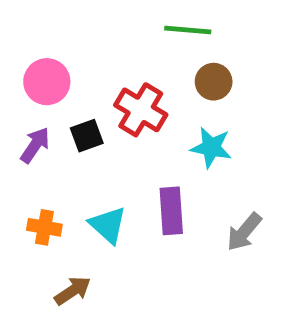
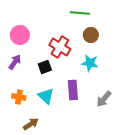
black square: (87, 136) -> (45, 67), moved

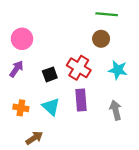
green line: (80, 13) -> (107, 14), moved
red cross: (60, 47) -> (79, 68), moved
cyan star: (90, 63) -> (118, 70), moved
gray arrow: (104, 99) -> (116, 110), turned 126

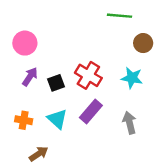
brown circle: (101, 39) -> (143, 43), moved
purple arrow: (16, 69) -> (30, 77), moved
purple rectangle: (81, 100) -> (91, 112), turned 45

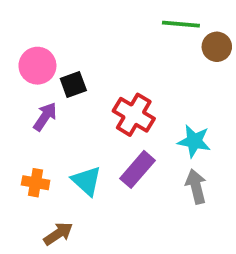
brown circle: (143, 43) -> (217, 47), moved
cyan star: (132, 78) -> (194, 141), moved
black square: (56, 83) -> (73, 85), moved

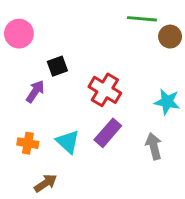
pink circle: (37, 66) -> (19, 34), moved
cyan star: (194, 141) -> (167, 102), moved

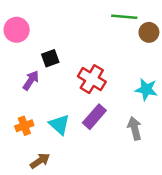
orange cross: (28, 143) -> (24, 126), turned -30

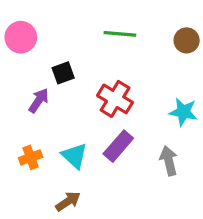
green line: (124, 17) -> (120, 34), moved
brown arrow: (40, 161) -> (68, 201), moved

